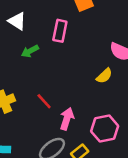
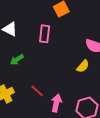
green arrow: (30, 51) -> (17, 60), moved

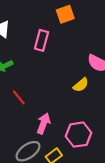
red line: (37, 91) -> (19, 97), moved

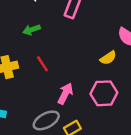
pink hexagon: (79, 135) -> (104, 93), moved

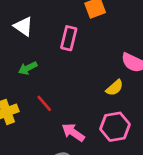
pink arrow: (65, 94) -> (73, 132), turned -75

